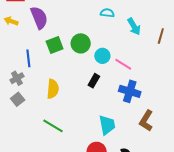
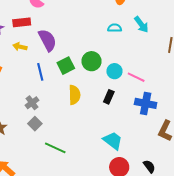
cyan arrow: (134, 26) -> (141, 25), moved
blue line: (28, 58) -> (40, 72), moved
yellow semicircle: (53, 89) -> (74, 95), moved
cyan trapezoid: (107, 125) -> (113, 141), moved, turned -35
green line: (53, 126) -> (55, 148), moved

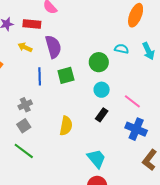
green circle: (91, 61) -> (99, 62), moved
cyan circle: (114, 71) -> (102, 90), moved
yellow semicircle: (74, 95) -> (66, 126), moved
green line: (55, 148) -> (24, 151), moved

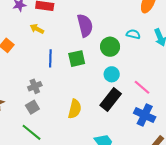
purple semicircle: (53, 47) -> (85, 25), moved
black rectangle: (102, 115) -> (111, 99), size x1.6

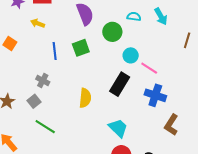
cyan circle: (112, 74) -> (131, 55), moved
gray cross: (35, 86) -> (43, 81), turned -32
gray square: (32, 107) -> (34, 101), moved

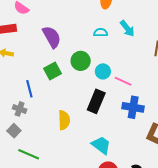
green circle: (112, 32) -> (81, 61), moved
blue line: (55, 51) -> (29, 89), moved

